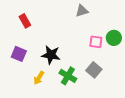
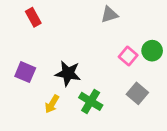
red rectangle: (25, 21) -> (33, 17), moved
pink square: (96, 42) -> (128, 56), turned 32
gray square: (94, 70) -> (137, 93), moved

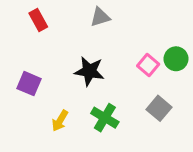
gray triangle: (109, 15) -> (100, 17), moved
black star: (68, 73) -> (89, 71), moved

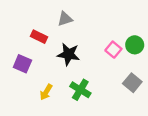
gray triangle: (100, 17) -> (65, 19), moved
red rectangle: (38, 20) -> (39, 37), moved, turned -35
gray square: (159, 108) -> (132, 83), moved

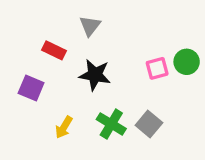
gray triangle: (65, 19) -> (90, 26), turned -35
pink square: (113, 50) -> (157, 68), turned 35
gray square: (132, 83) -> (149, 124), moved

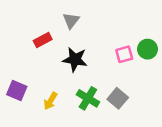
red rectangle: (54, 50) -> (43, 40), turned -54
purple square: (31, 88) -> (17, 91), moved

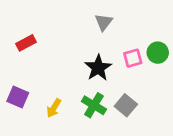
gray triangle: (71, 21) -> (104, 22), moved
red rectangle: (43, 40) -> (26, 43), moved
black star: (75, 59) -> (98, 68), moved, turned 30

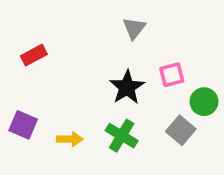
green circle: (158, 53) -> (204, 102), moved
gray square: (126, 105) -> (181, 130), moved
yellow arrow: (54, 108) -> (70, 139), turned -120

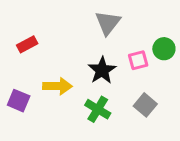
gray triangle: (134, 28) -> (108, 23), size x1.4
green circle: (204, 102) -> (164, 49), moved
yellow arrow: (70, 139) -> (57, 86), moved, size x1.4

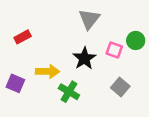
pink square: (138, 60) -> (114, 50), turned 35
green cross: (98, 109) -> (69, 92), moved

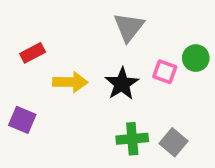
yellow arrow: (48, 71) -> (70, 82), moved
gray square: (120, 87) -> (173, 142), moved
green cross: (69, 92) -> (132, 139), moved, turned -36

